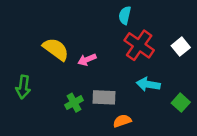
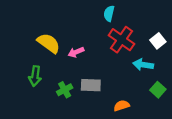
cyan arrow: (148, 84) -> (143, 65), moved
green arrow: (23, 87) -> (35, 76), moved
orange semicircle: (122, 121) -> (121, 106), moved

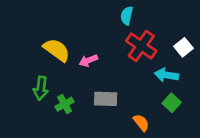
green cross: (65, 90) -> (65, 104), moved
green square: (158, 90) -> (172, 103), moved
orange semicircle: (121, 106) -> (141, 123), turned 70

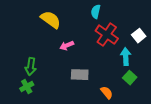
yellow semicircle: (57, 50) -> (51, 20), moved
cyan arrow: (166, 75) -> (126, 57), turned 78
green cross: (65, 104) -> (27, 87), moved

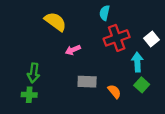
red cross: (107, 35) -> (117, 38), turned 35
green cross: (27, 87) -> (29, 95), turned 32
orange semicircle: (107, 93) -> (114, 91), moved

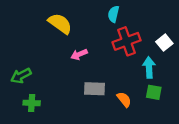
green arrow: (34, 73) -> (21, 76), moved, turned 54
green square: (142, 85) -> (154, 92), turned -32

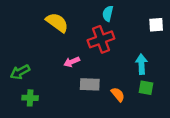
red cross: (126, 41) -> (101, 39), moved
white square: (164, 43) -> (156, 25), moved, turned 35
pink arrow: (79, 54) -> (72, 62), moved

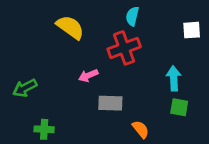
orange semicircle: (118, 95) -> (141, 129), moved
green cross: (30, 98) -> (44, 129), moved

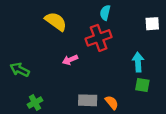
green arrow: (25, 88) -> (20, 70), turned 54
gray rectangle: (110, 103) -> (88, 100), moved
green cross: (44, 129) -> (35, 103), turned -32

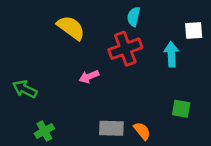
cyan arrow: (138, 62) -> (171, 54), moved

